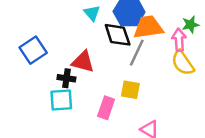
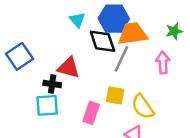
pink arrow: (179, 40) -> (163, 63), moved
yellow semicircle: (183, 63) -> (143, 107), moved

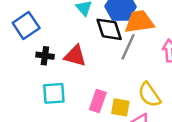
blue square: (19, 56) -> (26, 26), moved
black cross: (52, 84) -> (45, 56), moved
yellow square: (115, 95) -> (120, 107), moved

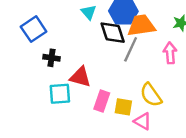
red triangle: (75, 56) -> (80, 77), moved

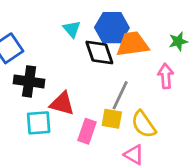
gray line: (131, 49) -> (120, 95), moved
black cross: (51, 58) -> (29, 81), size x1.5
yellow square: (123, 107) -> (112, 119), moved

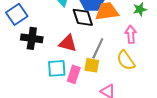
red triangle: (62, 104) -> (68, 43), moved
cyan square: (39, 123) -> (57, 68), moved
yellow semicircle: (144, 124) -> (126, 60), moved

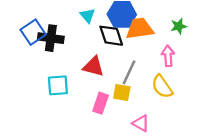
black cross: (32, 38) -> (51, 38), moved
cyan square: (57, 68) -> (58, 85), moved

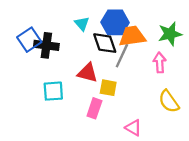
green star: (179, 26) -> (170, 34), size x1.5
gray line: (129, 72) -> (122, 56), moved
yellow semicircle: (162, 87) -> (169, 101), moved
yellow square: (122, 93) -> (108, 88), moved

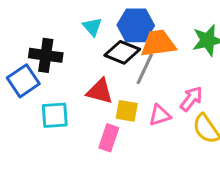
blue square: (29, 40) -> (23, 81), moved
black diamond: (105, 43) -> (122, 52), turned -50
pink arrow: (160, 63) -> (191, 99), moved, turned 42
pink triangle: (133, 128) -> (160, 115), moved, turned -48

